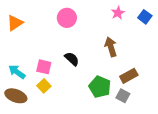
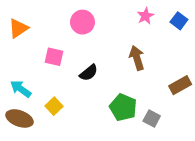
black semicircle: (72, 59) -> (89, 73), turned 98
pink square: (44, 67) -> (54, 57), moved
brown rectangle: (129, 76) -> (180, 85), moved

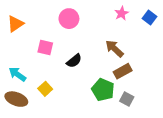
brown arrow: (137, 58) -> (114, 49), turned -30
brown rectangle: (180, 85) -> (123, 71), moved

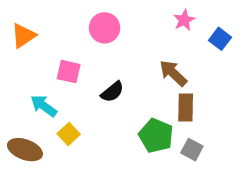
blue square: (149, 18) -> (220, 39), moved
brown rectangle: (123, 71) -> (186, 107), turned -60
cyan arrow: (17, 74) -> (44, 106), moved

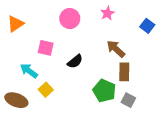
pink star: (184, 20) -> (107, 13), moved

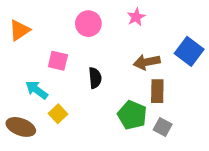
blue square: (147, 26) -> (189, 51), moved, size x1.5
brown arrow: (116, 49) -> (147, 62), turned -54
black semicircle: (75, 61) -> (95, 78), turned -56

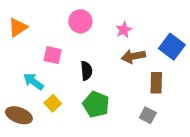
pink star: (136, 17) -> (124, 30), moved
brown rectangle: (157, 91) -> (156, 83), moved
green pentagon: (132, 115) -> (96, 104), moved

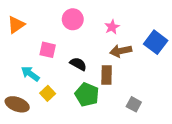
black semicircle: (86, 71) -> (78, 64), turned -56
brown rectangle: (156, 83) -> (107, 75), moved

